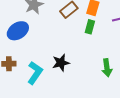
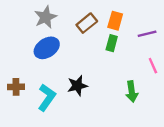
blue ellipse: (18, 31) -> (47, 48), moved

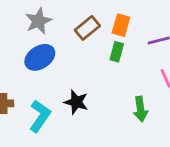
black star: (77, 86) -> (76, 102), turned 30

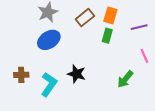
green arrow: (141, 109) -> (125, 79), turned 48

